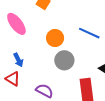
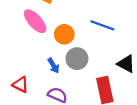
pink ellipse: (16, 24) -> (35, 21), moved
blue arrow: (18, 60) -> (53, 66), moved

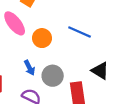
gray circle: (77, 59) -> (53, 76), moved

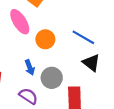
black triangle: (100, 71) -> (91, 63), moved

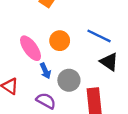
pink ellipse: (20, 22) -> (31, 48), moved

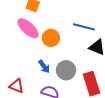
pink ellipse: (31, 48) -> (28, 28), moved

